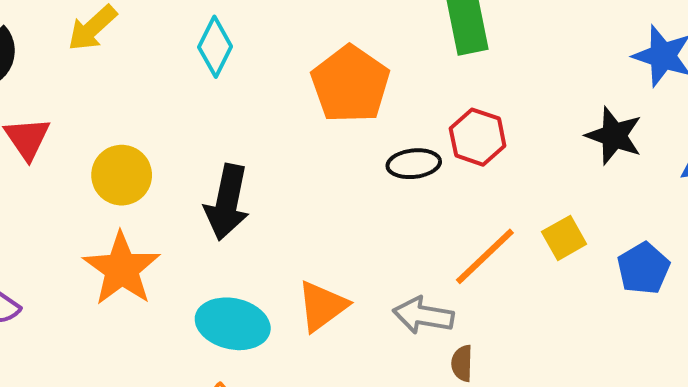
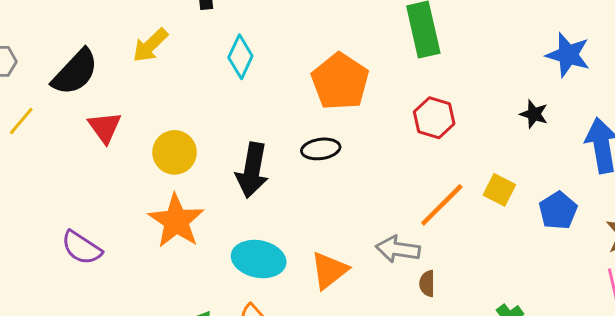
black star: (614, 136) -> (534, 114), size x0.7
black ellipse: (414, 164) -> (321, 149), moved
yellow square: (564, 238) -> (499, 190), turned -32
orange triangle: (322, 306) -> (329, 270), moved

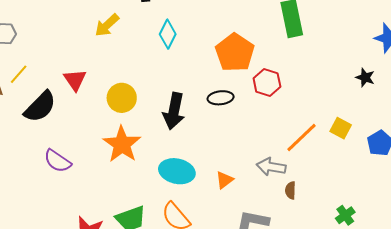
black semicircle: (75, 72) -> (40, 107), moved
red hexagon: (434, 118) -> (267, 83), moved
orange triangle: (329, 270) -> (224, 180), size x0.7

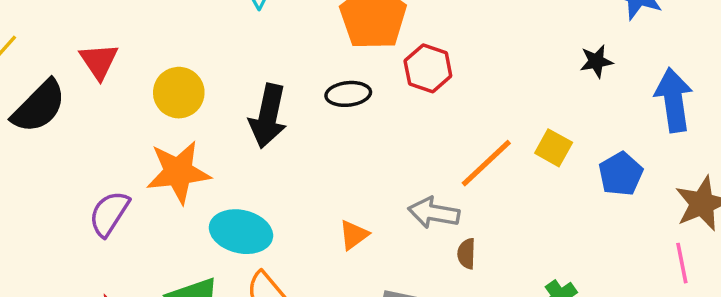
black star: (365, 77) -> (596, 61), turned -30
orange star: (122, 144) -> (178, 172), turned 30
purple semicircle: (57, 161) -> (109, 213), moved, turned 88
cyan ellipse: (177, 171) -> (241, 232), moved

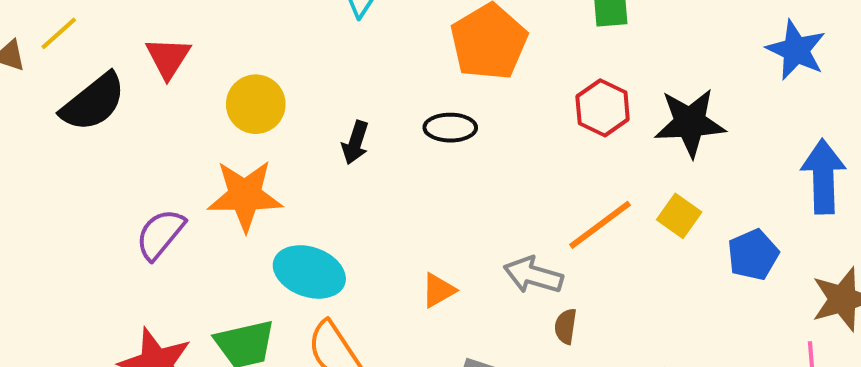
black star: (596, 61) -> (690, 123), moved, size x1.8
red hexagon: (428, 68) -> (603, 108), moved
black arrow: (268, 116) -> (355, 143), size x0.6

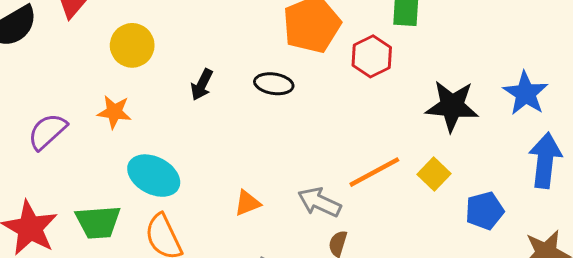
blue star: (796, 50) -> (526, 93), moved
red hexagon: (603, 108) -> (372, 56), moved
orange star: (245, 195) -> (114, 112), size x0.6

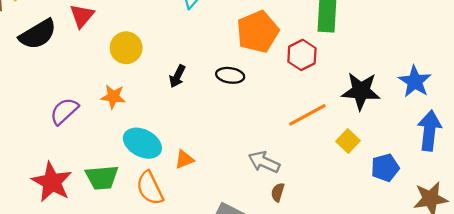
orange line: (374, 172) -> (307, 115), moved
orange triangle: (247, 203) -> (184, 159), moved

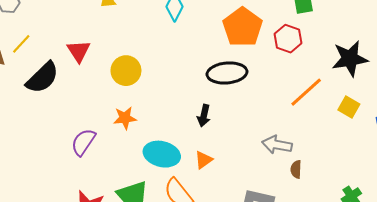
black ellipse: (230, 75) -> (227, 73), size x1.5
black arrow: (177, 76) -> (204, 116), moved

